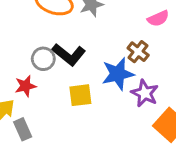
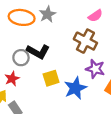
brown cross: (138, 52) -> (85, 41), size x1.5
blue star: (118, 74) -> (75, 88), moved

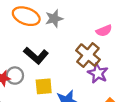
gray circle: (21, 58) -> (15, 76), moved
purple star: (95, 69) -> (98, 73), moved

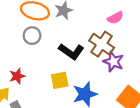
black L-shape: (36, 56) -> (71, 51), moved
gray circle: (15, 76) -> (32, 36), moved

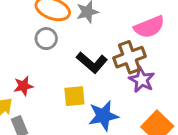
pink semicircle: (115, 18) -> (149, 27), size x1.5
brown cross: (102, 44) -> (129, 57), turned 30

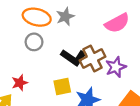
brown cross: (129, 57) -> (92, 58), moved
purple star: (142, 80) -> (116, 67), turned 30

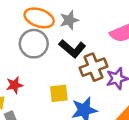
gray circle: (34, 42) -> (34, 44), size x1.5
black L-shape: (74, 57) -> (72, 49), moved

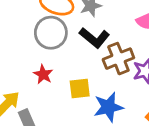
red star: (15, 85) -> (43, 74), moved, turned -30

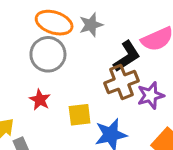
black L-shape: (94, 38) -> (127, 56), moved, turned -72

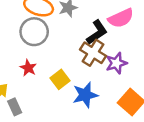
brown cross: (122, 82) -> (93, 53), turned -35
yellow square: (80, 115) -> (60, 79), turned -30

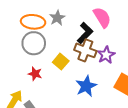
pink semicircle: (121, 18) -> (102, 17), turned -85
yellow square: (60, 79) -> (61, 62), moved

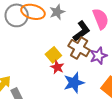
gray circle: (34, 43) -> (17, 15), moved
red star: (35, 74) -> (57, 67), moved

